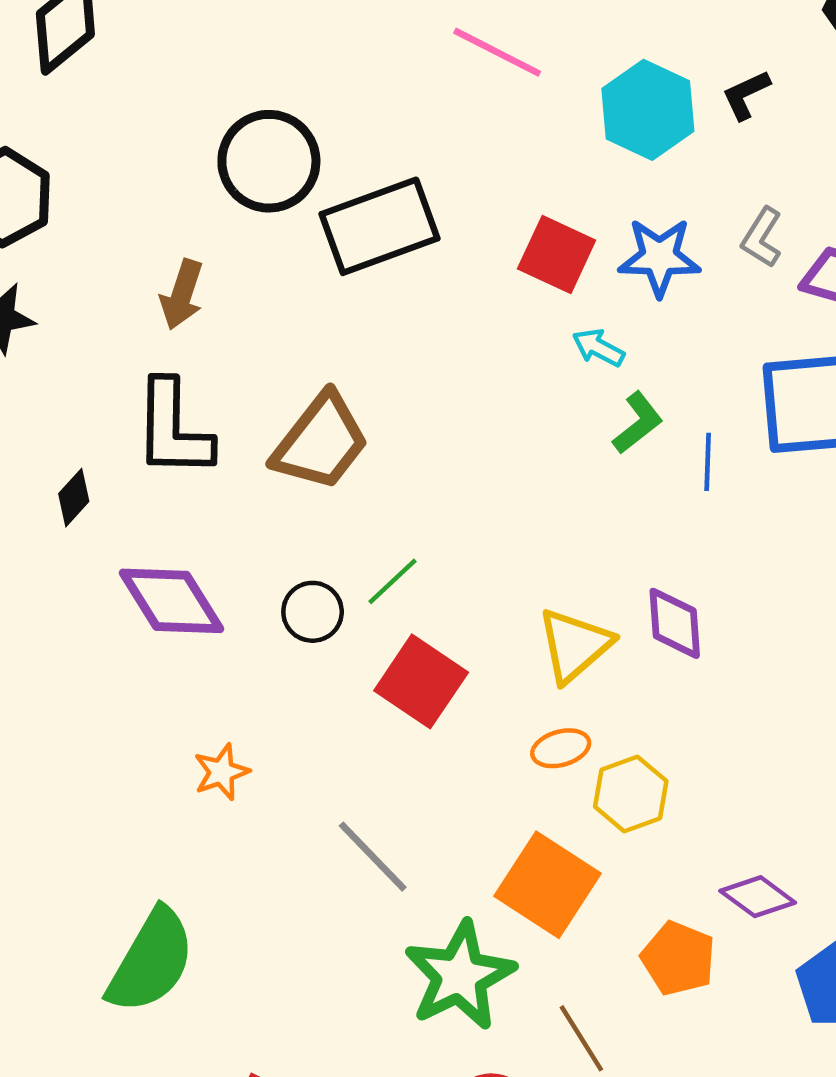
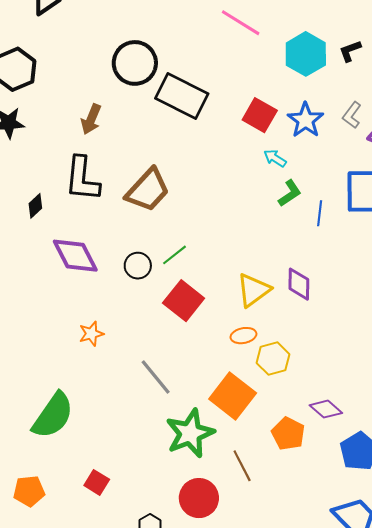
black rectangle: (380, 226) -> (182, 96), turned 42
blue star: (659, 257) -> (306, 120), turned 30

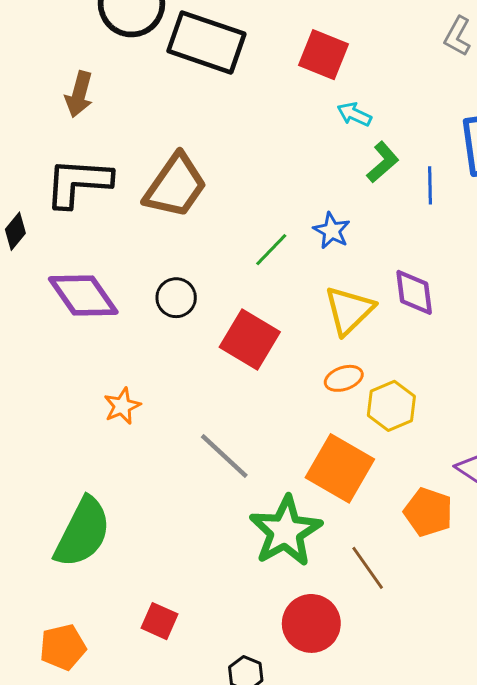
blue star: (306, 120) -> (332, 231), moved, size x0.7
black L-shape: (82, 179) -> (78, 183), turned 96
green line: (175, 255) -> (271, 250), moved

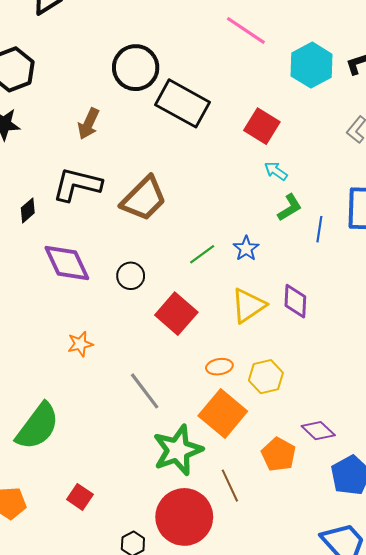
orange ellipse: (344, 378) -> (219, 367), moved
red circle: (311, 623) -> (184, 517), size x1.4

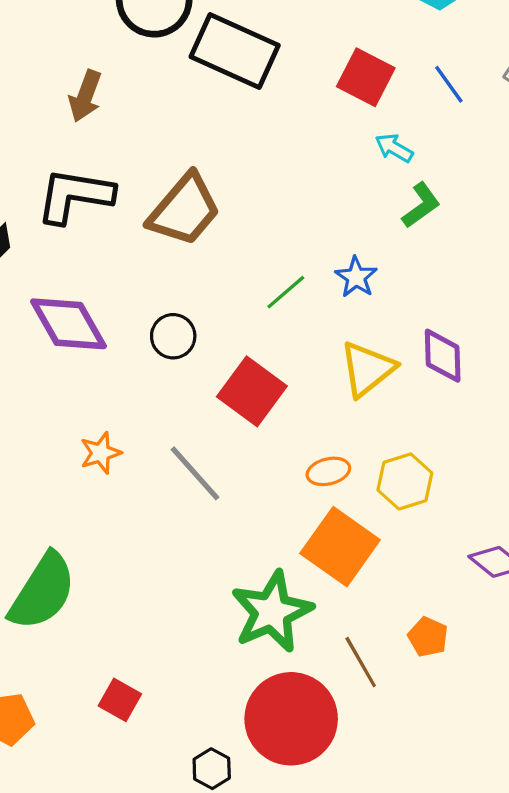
blue line: (319, 229) -> (449, 84), moved, turned -40
gray line: (145, 391) -> (195, 473), moved
orange pentagon: (279, 454) -> (428, 637), moved, size x0.7

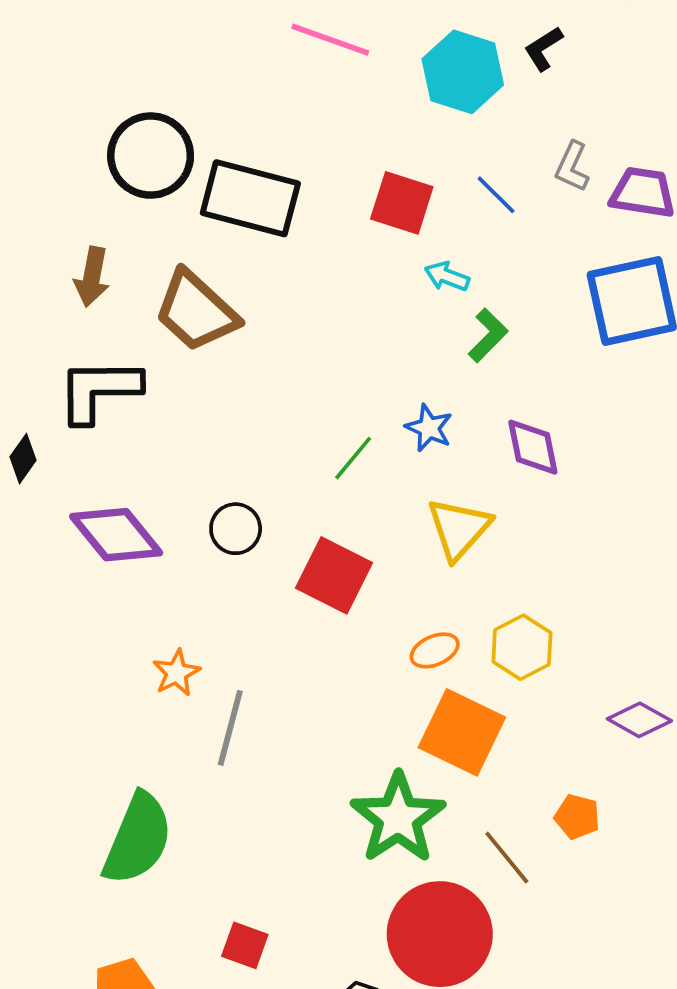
brown trapezoid: (184, 210) -> (196, 311), moved, turned 102
purple diamond: (443, 356) -> (533, 447), moved
gray line: (195, 473) -> (230, 728), moved, turned 66

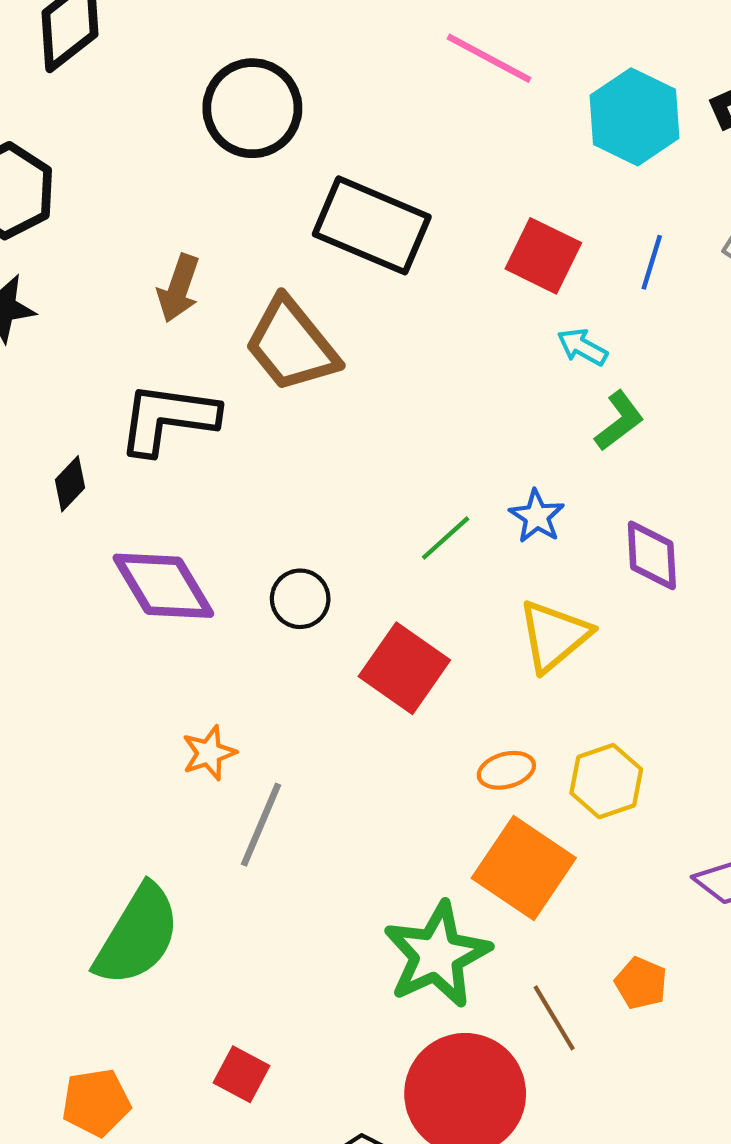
black circle: (151, 156) -> (252, 108), moved
blue line: (496, 195) -> (652, 262), turned 54

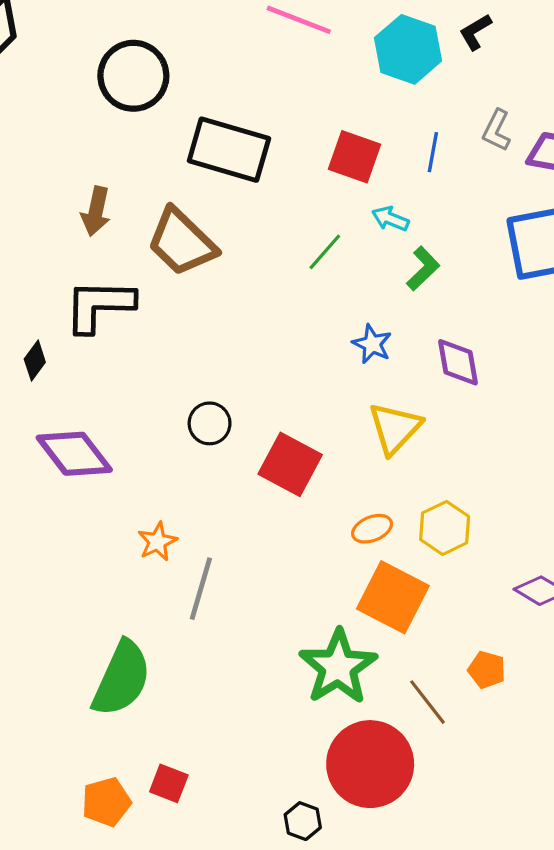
green line: (446, 538) -> (325, 252), moved
purple diamond: (163, 586) -> (74, 454), moved
red square: (242, 1074) -> (169, 783), moved

